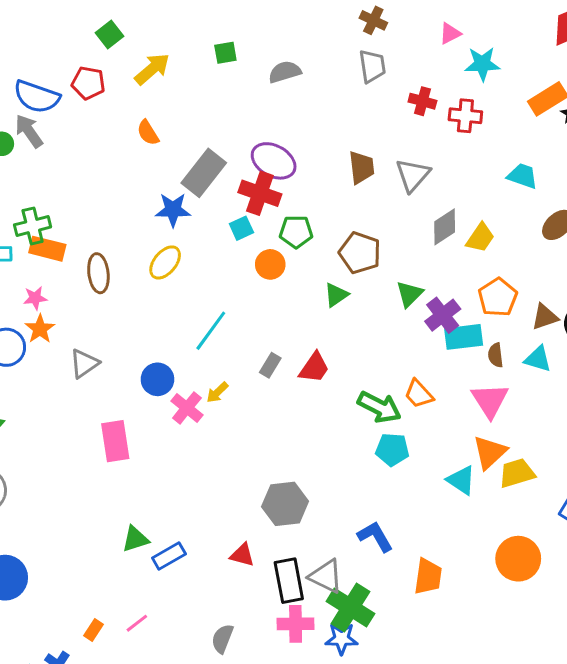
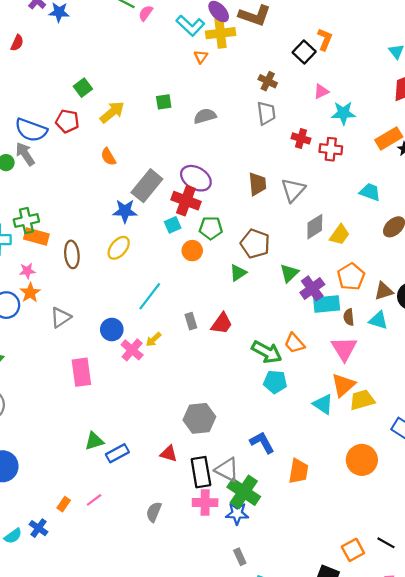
gray rectangle: (270, 365) -> (191, 321), turned -49

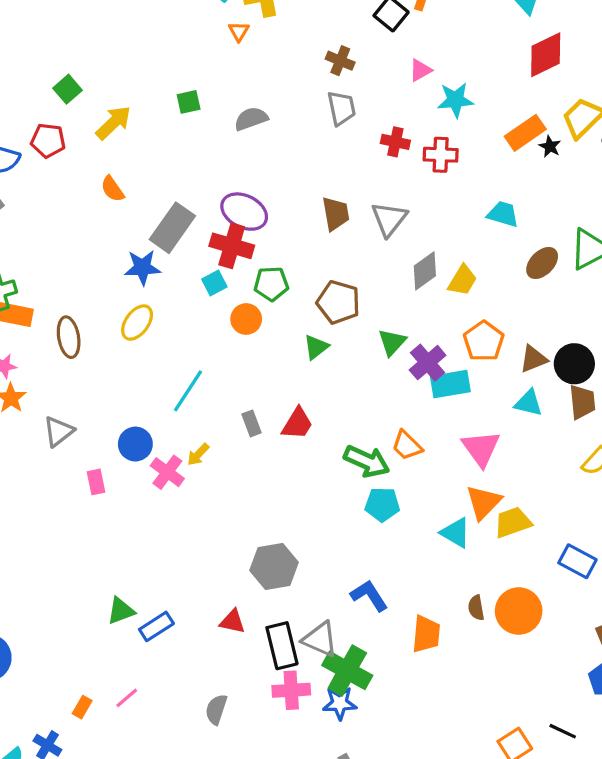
brown semicircle: (349, 317) -> (476, 608), moved
pink rectangle: (81, 372) -> (96, 482), moved, size x0.6

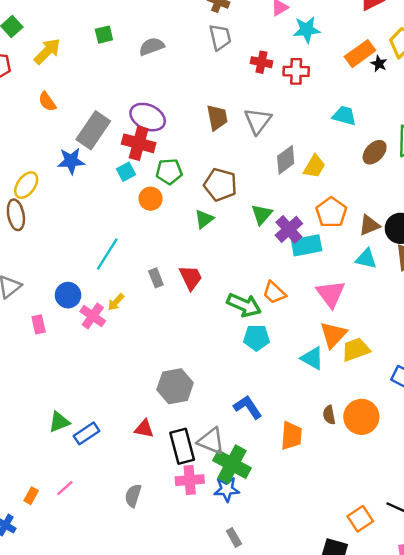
yellow ellipse: (137, 323) -> (26, 185), moved
red trapezoid: (297, 424) -> (191, 278), turned -56

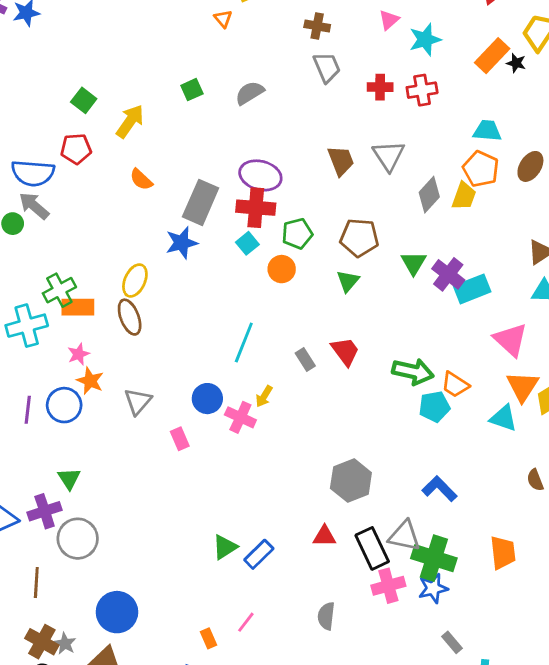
orange pentagon: (331, 212) -> (481, 169), moved
orange trapezoid: (274, 293) -> (455, 385), moved
orange trapezoid: (291, 436) -> (503, 552), moved
orange rectangle: (31, 496) -> (208, 638), turned -42

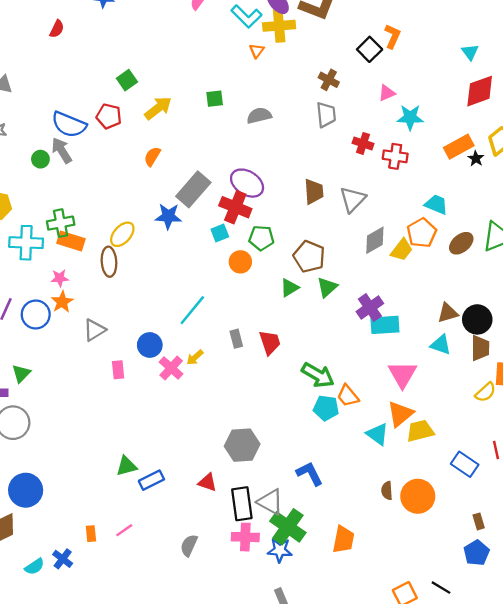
orange semicircle: (141, 179) -> (152, 156), turned 60
green triangle: (414, 263) -> (327, 287), moved

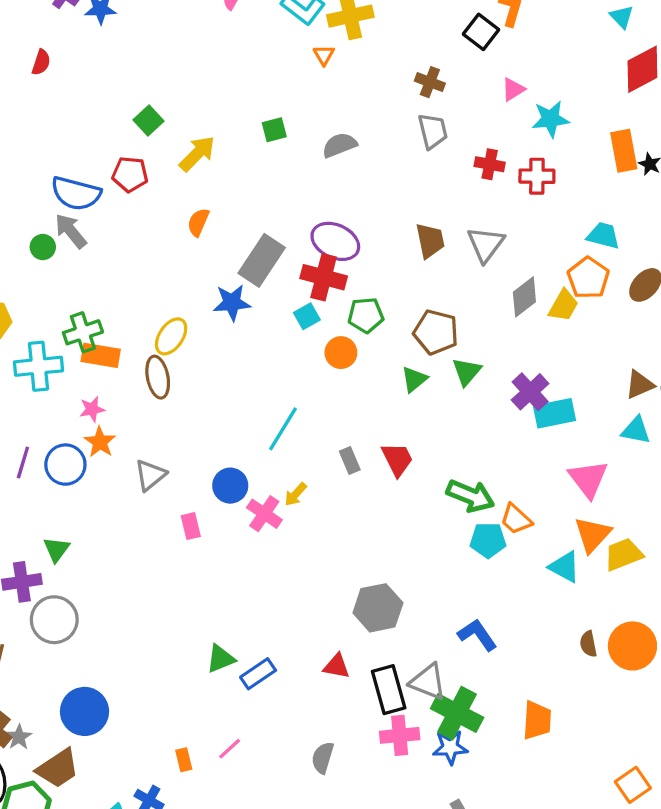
orange rectangle: (459, 147) -> (624, 151), turned -64

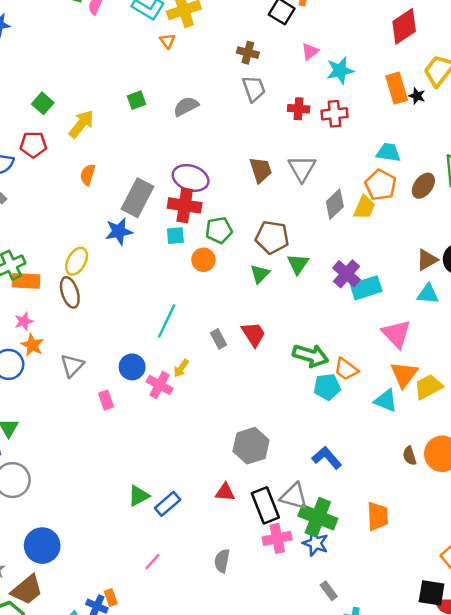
cyan square: (307, 316) -> (175, 236), turned 30
blue star: (450, 747) -> (316, 543), turned 30
orange rectangle: (184, 760) -> (111, 597), moved

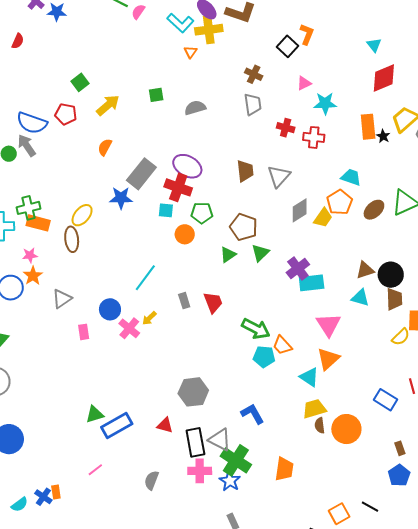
yellow trapezoid: (428, 387) -> (314, 409), moved
blue rectangle: (168, 504) -> (117, 426), size x1.4

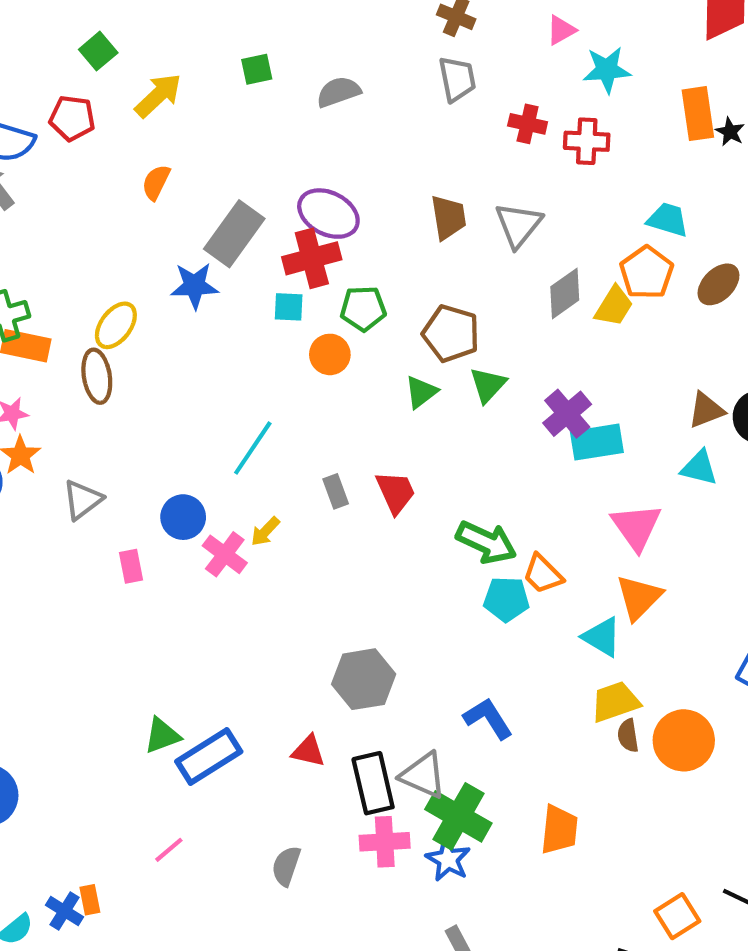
red cross: (178, 187) -> (312, 258), turned -32

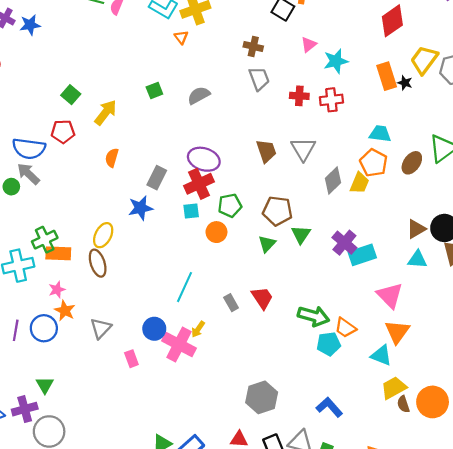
gray rectangle: (234, 234) -> (157, 178), size x0.7
pink cross: (225, 554) -> (179, 345), size x1.4

